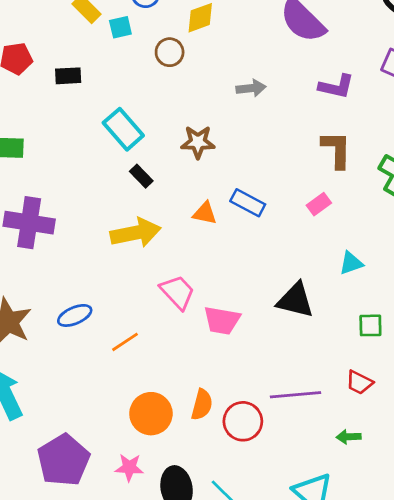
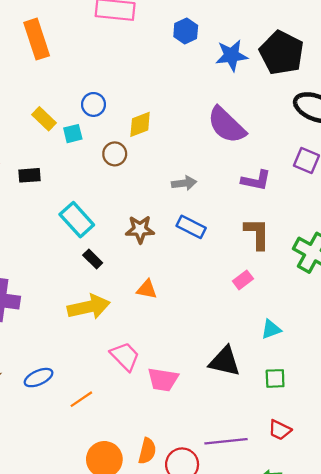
blue rectangle: (248, 203) -> (191, 227), moved
green square: (370, 325) -> (275, 378), moved

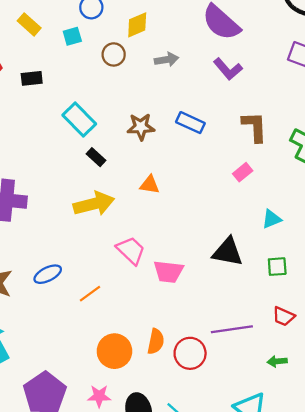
yellow rectangle: (44, 119) -> (29, 24), moved
purple L-shape: (256, 180) -> (228, 69), moved, turned 40
gray arrow: (184, 183) -> (167, 60), moved

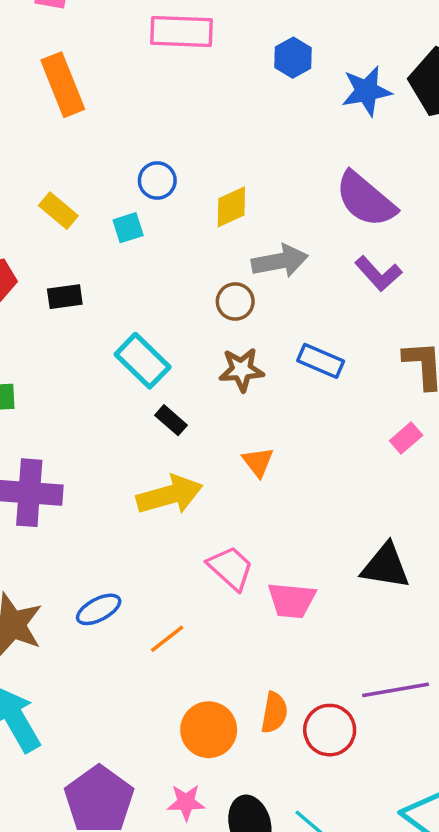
brown circle: (114, 54) -> (235, 301), moved
gray arrow: (167, 60) -> (280, 261), size x1.4
orange triangle: (150, 185) -> (258, 462), turned 45

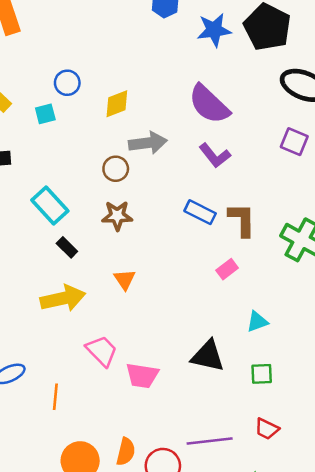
blue rectangle: (321, 361) -> (200, 212), moved
orange line: (167, 639) -> (55, 397), turned -50

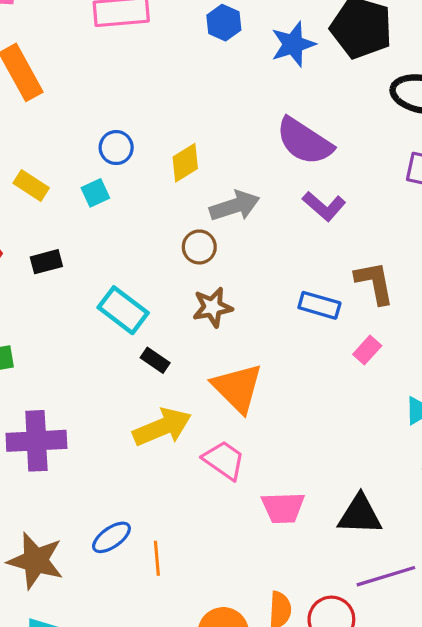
blue rectangle: (200, 212) -> (319, 305), moved
orange triangle: (125, 279) -> (237, 388), size x1.8
pink trapezoid: (102, 351) -> (224, 460), moved
black triangle: (208, 356) -> (360, 515), moved
orange line: (55, 397) -> (157, 558), moved

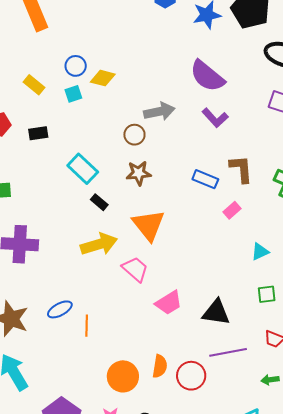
blue circle: (116, 148) -> (76, 66), moved
yellow diamond: (185, 163) -> (103, 78), moved, turned 40
pink trapezoid: (283, 508) -> (169, 303), turned -36

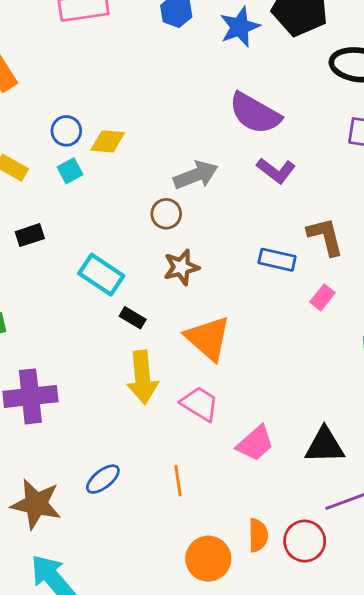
yellow arrow: (99, 244) -> (142, 377), turned 111
orange line: (87, 326) -> (178, 481), moved

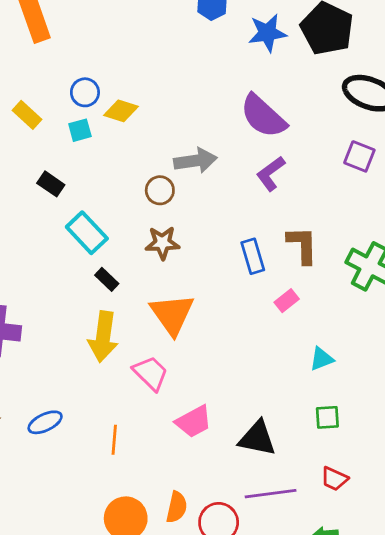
purple L-shape: (276, 170) -> (271, 173), turned 93
black rectangle: (30, 235) -> (51, 184), moved, turned 40
blue rectangle: (277, 260) -> (253, 256), turned 48

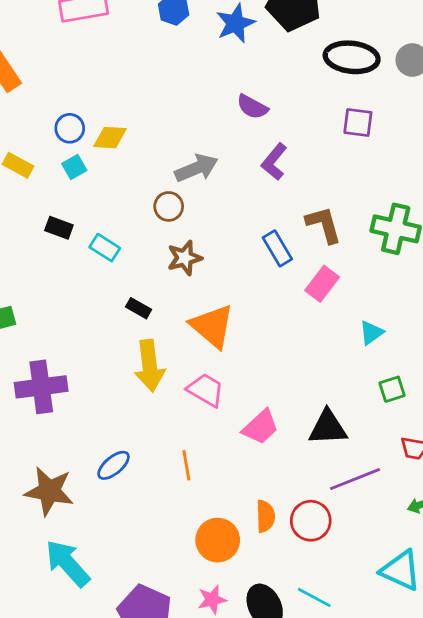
purple semicircle: (263, 116) -> (252, 107), size x0.6
cyan rectangle: (87, 233) -> (105, 248), moved, size x0.7
pink rectangle: (287, 301) -> (322, 284), size x1.4

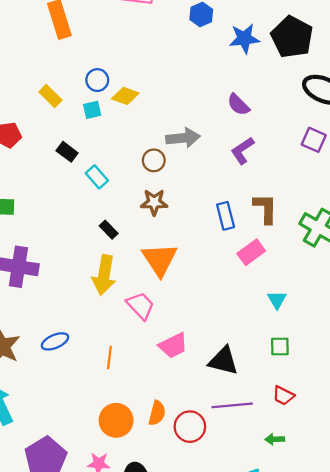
cyan triangle: (371, 333) -> (277, 300), turned -42

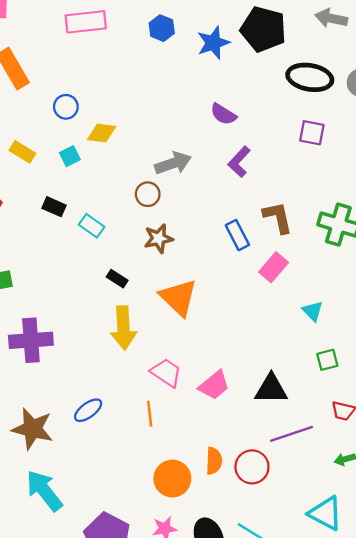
blue circle: (97, 80) -> (66, 107), moved
pink trapezoid: (140, 306) -> (166, 373), moved

